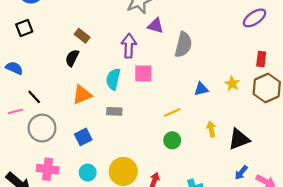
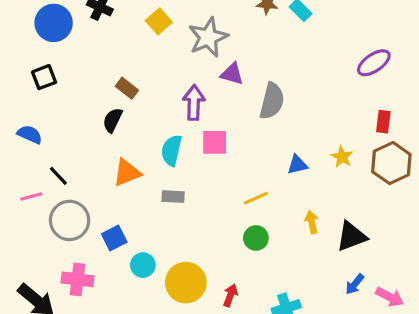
blue square: (83, 137) -> (114, 238), moved
cyan circle: (88, 173) -> (143, 265), moved

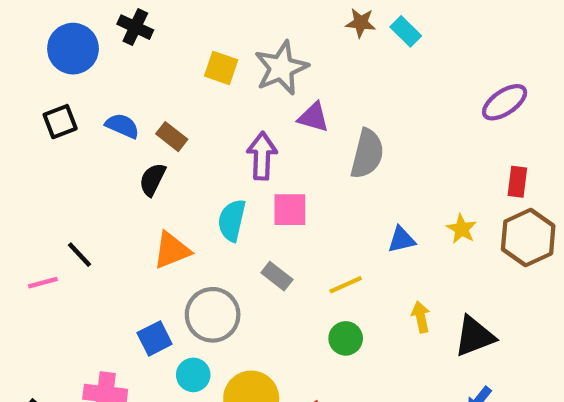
yellow square: (159, 21) -> (221, 68), moved, turned -30
blue semicircle: (30, 134) -> (122, 126), moved
gray rectangle: (173, 197) -> (277, 276), moved, turned 35
gray circle: (70, 220) -> (213, 315), moved

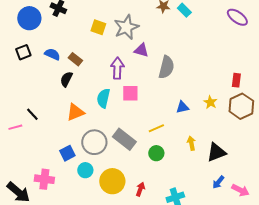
purple ellipse: (505, 102) -> (237, 17), moved, turned 70
gray rectangle: (277, 276) -> (124, 139), moved, size x1.6

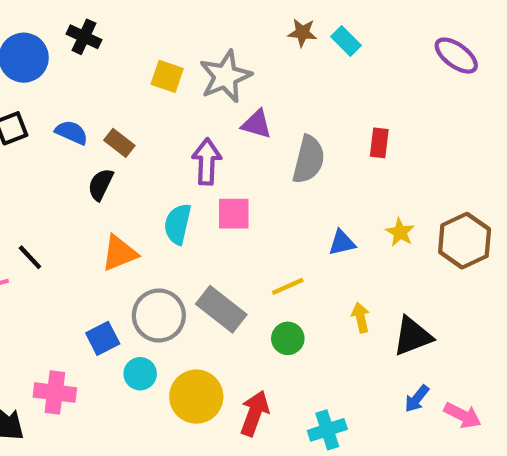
red rectangle: (236, 80) -> (379, 143), moved
red arrow: (140, 189) -> (255, 413), size x1.5

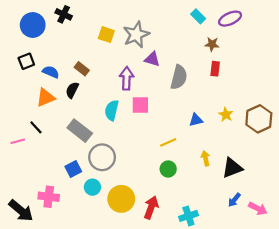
brown star: (302, 33) -> (212, 44), moved
purple ellipse: (456, 56) -> (230, 19), moved, turned -60
blue semicircle: (72, 132) -> (51, 72), moved
orange triangle: (119, 253) -> (45, 98), moved
gray rectangle: (221, 309) -> (80, 131), moved

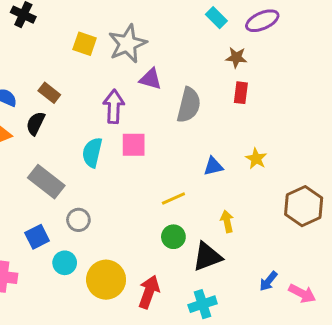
brown hexagon: (259, 119) -> (304, 206), moved
gray circle: (102, 157) -> (78, 220), size x0.6
black triangle: (232, 168) -> (207, 257), moved

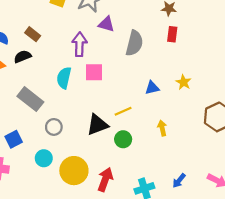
black semicircle: (36, 123) -> (23, 57), turned 42
blue square: (37, 237) -> (14, 139), moved
black triangle: (207, 257) -> (97, 125), moved
blue arrow: (268, 281) -> (179, 181), moved

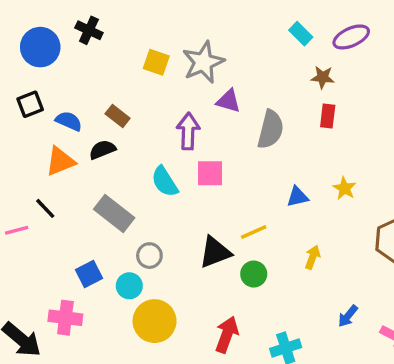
cyan semicircle: (64, 78) -> (165, 182), turned -45
yellow arrow: (162, 128) -> (313, 257), turned 32
cyan circle: (44, 158) -> (129, 286), moved
yellow circle: (74, 171) -> (155, 321), moved
blue arrow: (179, 181) -> (348, 316), moved

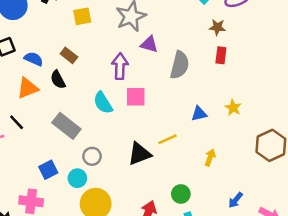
yellow square: (156, 62) -> (82, 16), moved, turned -30
black semicircle: (102, 150) -> (58, 80), turned -96
green circle: (254, 274) -> (181, 194), moved

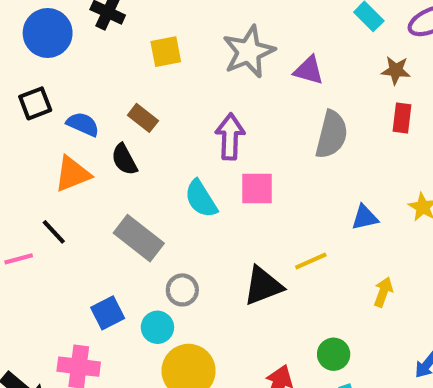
purple triangle: (149, 44) -> (309, 70), moved

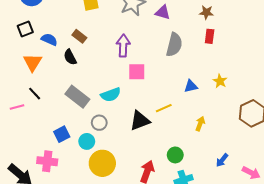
orange triangle: (72, 174) -> (33, 62), moved, turned -36
cyan semicircle: (201, 199) -> (111, 95), moved, turned -78

